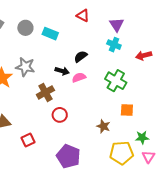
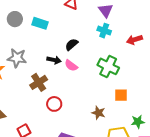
pink semicircle: (79, 77) -> (71, 65), turned -120

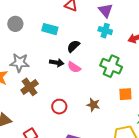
cyan rectangle: (40, 23) -> (50, 29), moved
brown cross: (39, 82) -> (30, 87), moved
brown star: (98, 113) -> (93, 105), moved

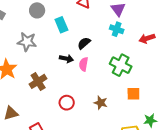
gray circle: (15, 24) -> (37, 10), moved
cyan rectangle: (50, 29) -> (61, 25), turned 49
gray star: (20, 63) -> (27, 42), moved
pink semicircle: (74, 67) -> (84, 64), turned 64

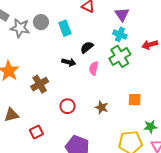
gray circle: (37, 10) -> (41, 22), moved
gray star: (27, 42) -> (20, 28), moved
pink semicircle: (84, 64) -> (94, 68), moved
green cross: (121, 65) -> (120, 56), moved, turned 30

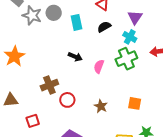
black semicircle: (87, 47) -> (104, 27), moved
brown cross: (40, 84) -> (49, 85), moved

